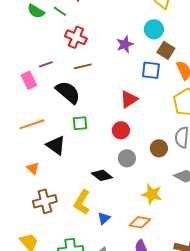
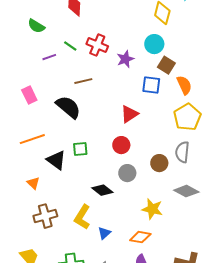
green line: (60, 11) -> (70, 46), moved
red cross: (76, 37) -> (97, 45), moved
purple line: (46, 64) -> (49, 57), moved
green square: (80, 123) -> (80, 149), moved

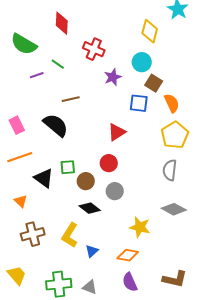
green semicircle: (36, 26) -> (24, 44), size x1.5
red cross: (97, 45) -> (94, 49), moved
pink rectangle: (29, 95) -> (17, 125), moved
brown circle: (159, 163) -> (86, 181), moved

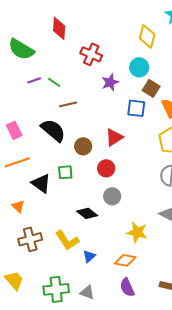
green line: (58, 64) -> (54, 82), moved
brown circle: (86, 181) -> (83, 146), moved
yellow L-shape: (70, 235) -> (67, 240), turned -65

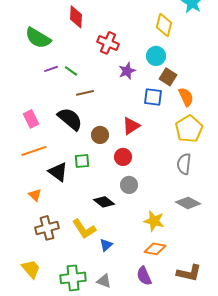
orange diamond: (125, 260) -> (155, 249), moved

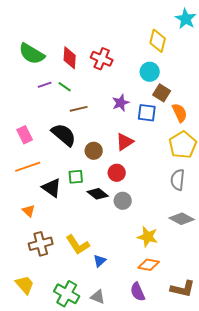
red diamond: (76, 17) -> (70, 58), moved
purple star: (127, 71) -> (121, 103), moved
black diamond: (104, 202) -> (98, 194), moved
green cross: (73, 278) -> (67, 294), turned 35

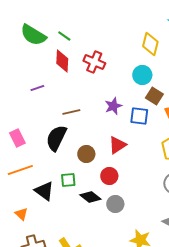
green semicircle: (32, 54) -> (33, 35), moved
green line: (65, 87) -> (64, 36), moved
black semicircle: (64, 135) -> (56, 138), turned -104

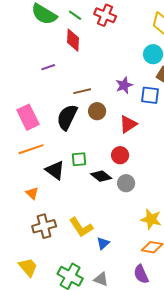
red cross: (94, 62) -> (105, 15), moved
pink rectangle: (17, 138) -> (28, 117), size x1.4
brown circle: (86, 154) -> (97, 111), moved

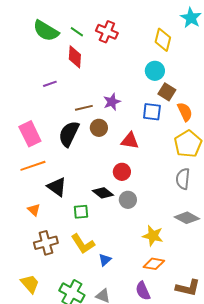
purple star: (124, 85) -> (112, 102), moved
red triangle: (128, 124) -> (130, 141), turned 42
green square: (79, 159) -> (81, 212), moved

